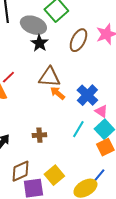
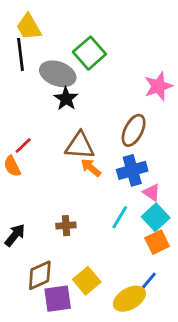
brown ellipse: (78, 40) -> (134, 130), moved
blue cross: (87, 95) -> (132, 170), turned 30

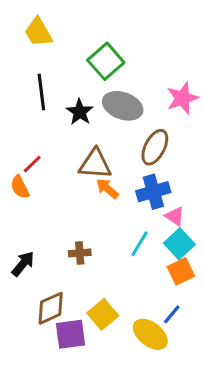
black line: (20, 54) -> (41, 92), moved
gray ellipse: (58, 74) -> (123, 106), moved
yellow ellipse: (129, 299) -> (150, 334), turned 68

